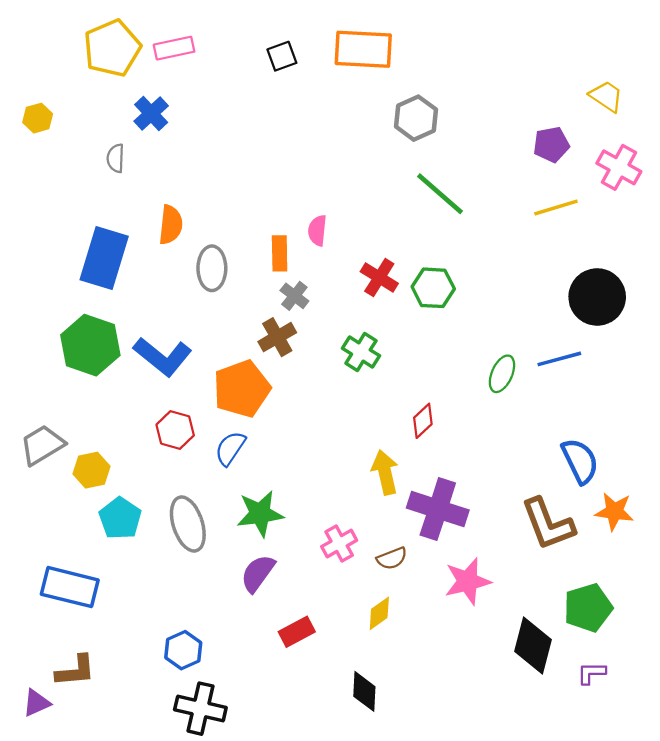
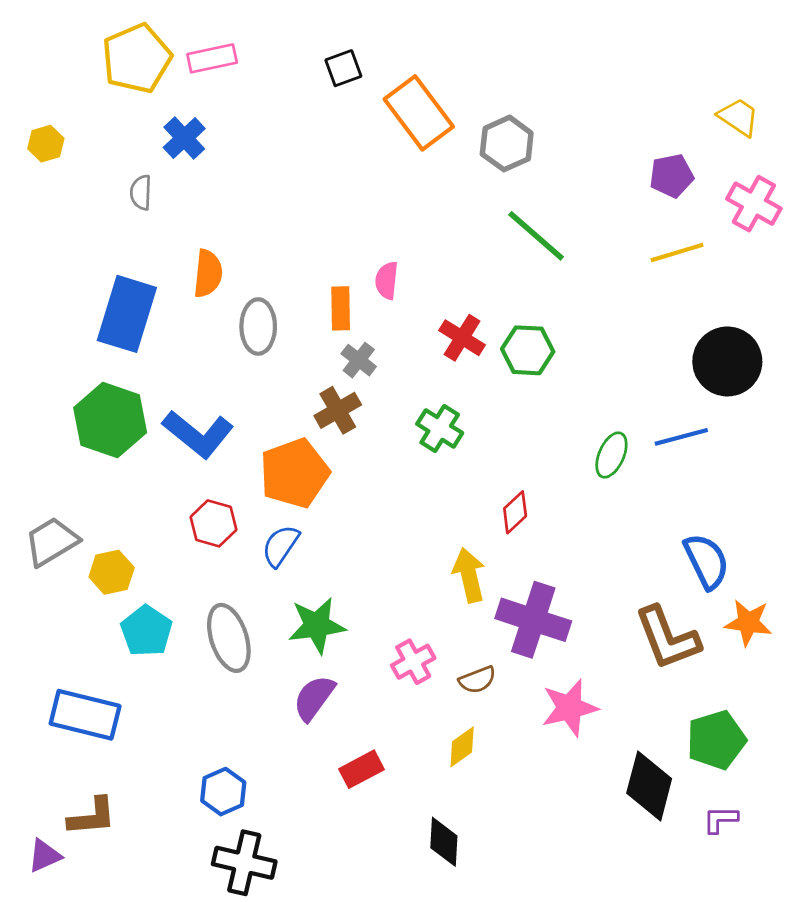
orange rectangle: (363, 49) -> (419, 113), moved, turned 50

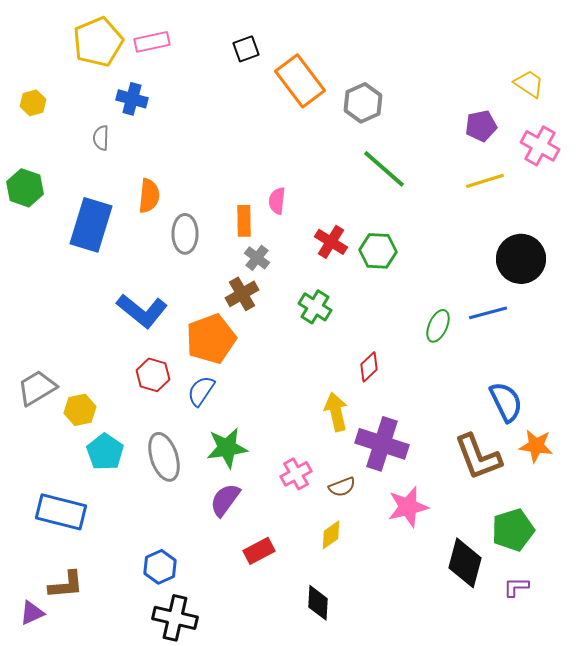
blue cross: (184, 138) -> (132, 99), turned -32
green hexagon: (110, 420) -> (25, 188), moved, size x0.7

